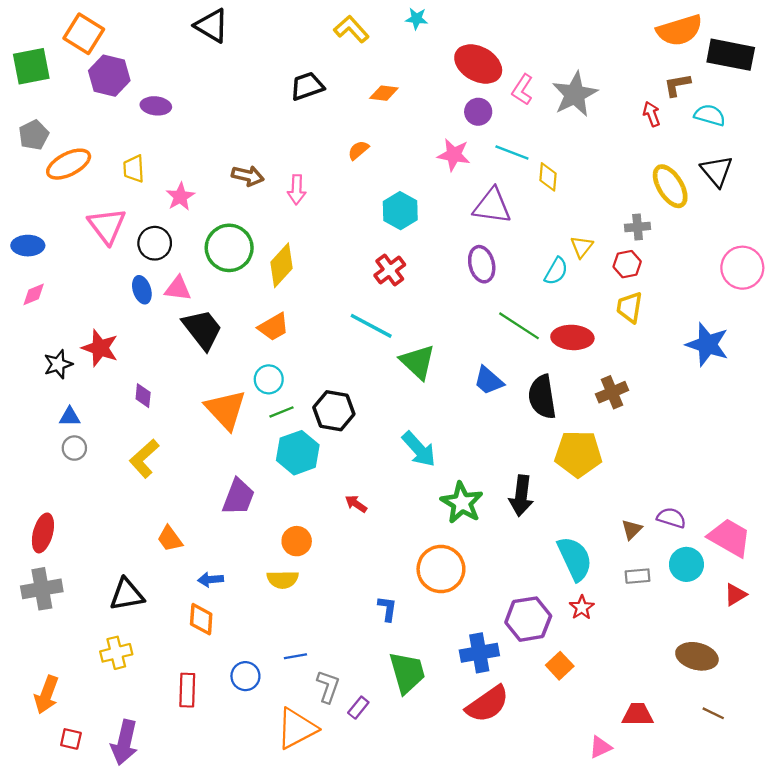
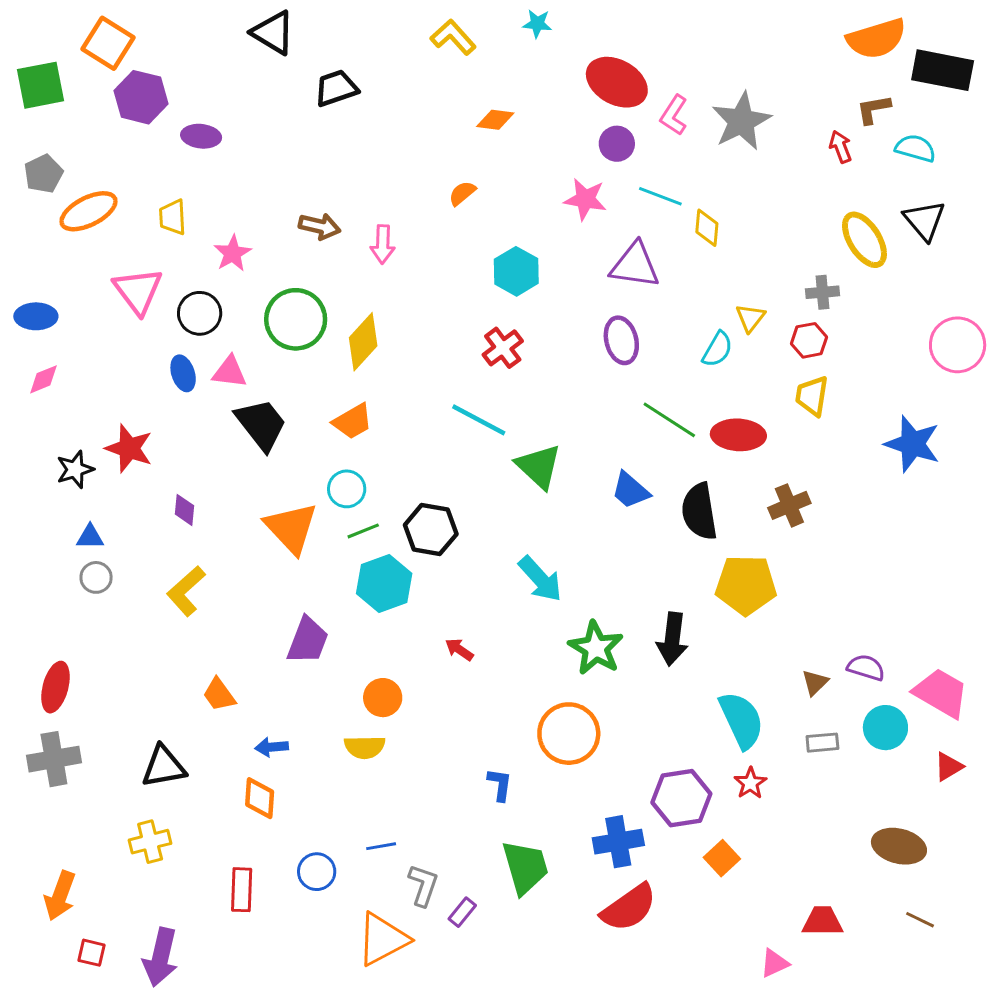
black trapezoid: (307, 86) -> (336, 88), moved

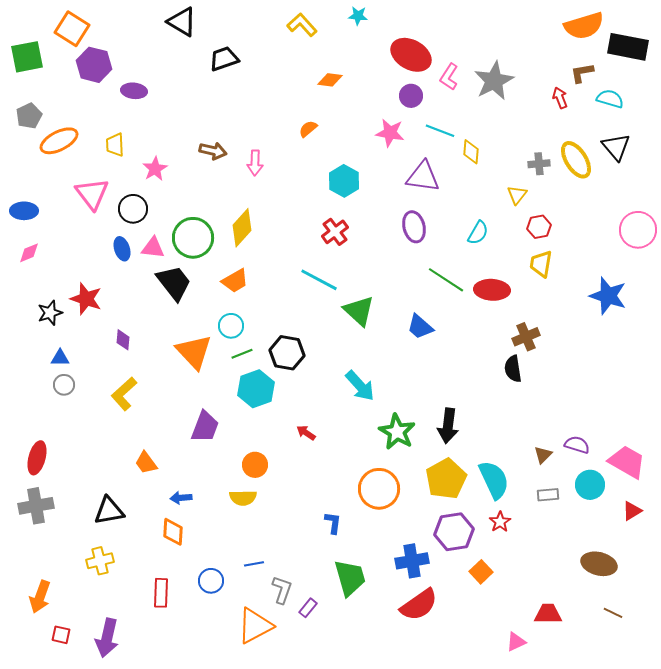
gray cross: (822, 292) -> (539, 164), moved
yellow triangle: (750, 318) -> (517, 195), moved
green circle: (296, 319) -> (193, 238), moved
black semicircle: (699, 511) -> (513, 369), moved, size x0.7
yellow pentagon: (746, 585) -> (446, 479), moved, turned -30

